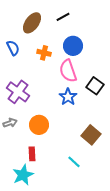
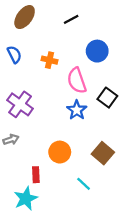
brown ellipse: (32, 23) -> (25, 17), moved
blue circle: (73, 46) -> (97, 51), moved
orange circle: (39, 125) -> (60, 152), moved

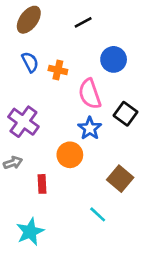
blue semicircle: (14, 54) -> (30, 62), moved
orange circle: (60, 152) -> (70, 155), moved
red rectangle: (36, 175) -> (42, 184), moved

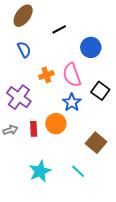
black line: (83, 22) -> (59, 29), moved
orange cross: (58, 70) -> (46, 75), moved, turned -32
red rectangle: (42, 184) -> (34, 129), moved
cyan star: (30, 232) -> (40, 171), moved

